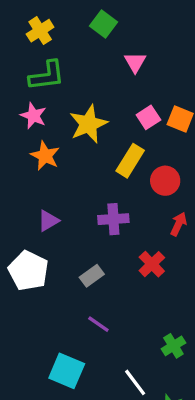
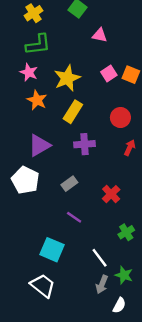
pink triangle: (135, 62) -> (100, 35), turned -49
yellow rectangle: (130, 161) -> (73, 112), moved
purple triangle: (48, 221) -> (39, 145), size x1.5
red cross: (152, 264) -> (111, 194), moved

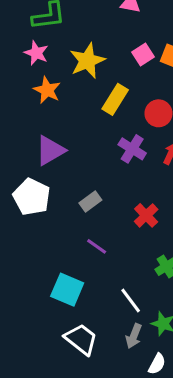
yellow rectangle: (73, 112) -> (115, 99), moved
purple cross: (84, 144) -> (132, 149), moved, turned 36
white trapezoid: (43, 286) -> (81, 339), moved

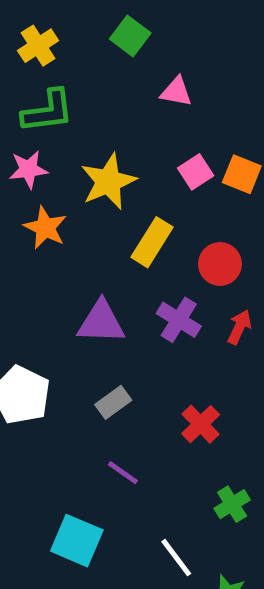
pink star: (36, 53) -> (28, 169), turned -30
purple triangle: (50, 150) -> (101, 322), moved, turned 32

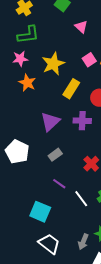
pink triangle: (176, 92) -> (81, 27), turned 32
purple cross: (179, 320) -> (82, 121), turned -30
purple triangle: (101, 322) -> (50, 122), turned -45
white line: (176, 558) -> (81, 199), moved

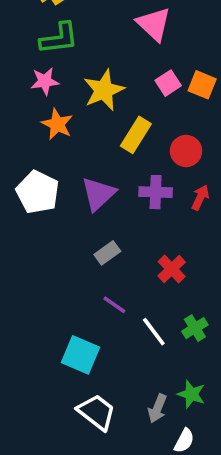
pink triangle: (81, 27) -> (154, 24), size x1.5
white pentagon: (17, 152) -> (38, 192), moved

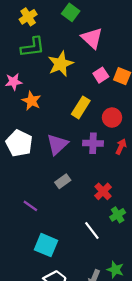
pink star: (45, 81) -> (14, 82), moved
yellow star: (104, 90) -> (61, 64), moved
purple line: (114, 305) -> (30, 206), moved
green cross: (195, 328) -> (118, 215), moved

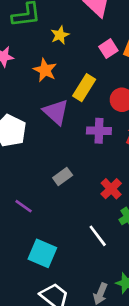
yellow star: (61, 64) -> (60, 35), size x0.6
orange star: (31, 101) -> (45, 70), moved
purple triangle: (57, 144) -> (56, 112), moved, turned -35

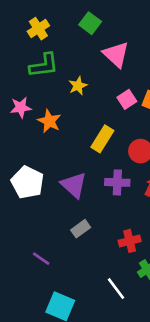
orange star: (45, 70) -> (49, 121), moved
purple triangle: (56, 112) -> (74, 185), moved
red cross: (111, 189) -> (130, 241), turned 30

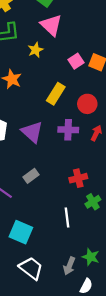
pink triangle: (116, 54) -> (51, 25), moved
gray rectangle: (81, 229) -> (31, 176), moved
white line: (116, 289) -> (67, 218), turned 30

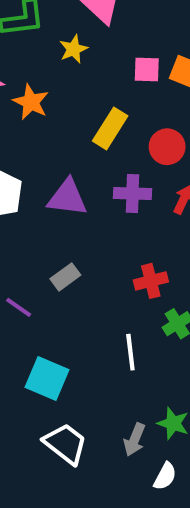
pink square: (76, 61) -> (147, 69), turned 35
purple triangle: (32, 132) -> (67, 198), turned -35

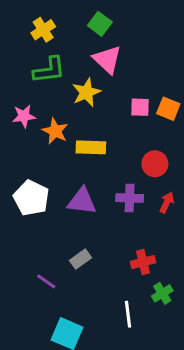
yellow star: (74, 49) -> (86, 92), size x1.4
yellow rectangle: (110, 128) -> (91, 147), moved, turned 60

